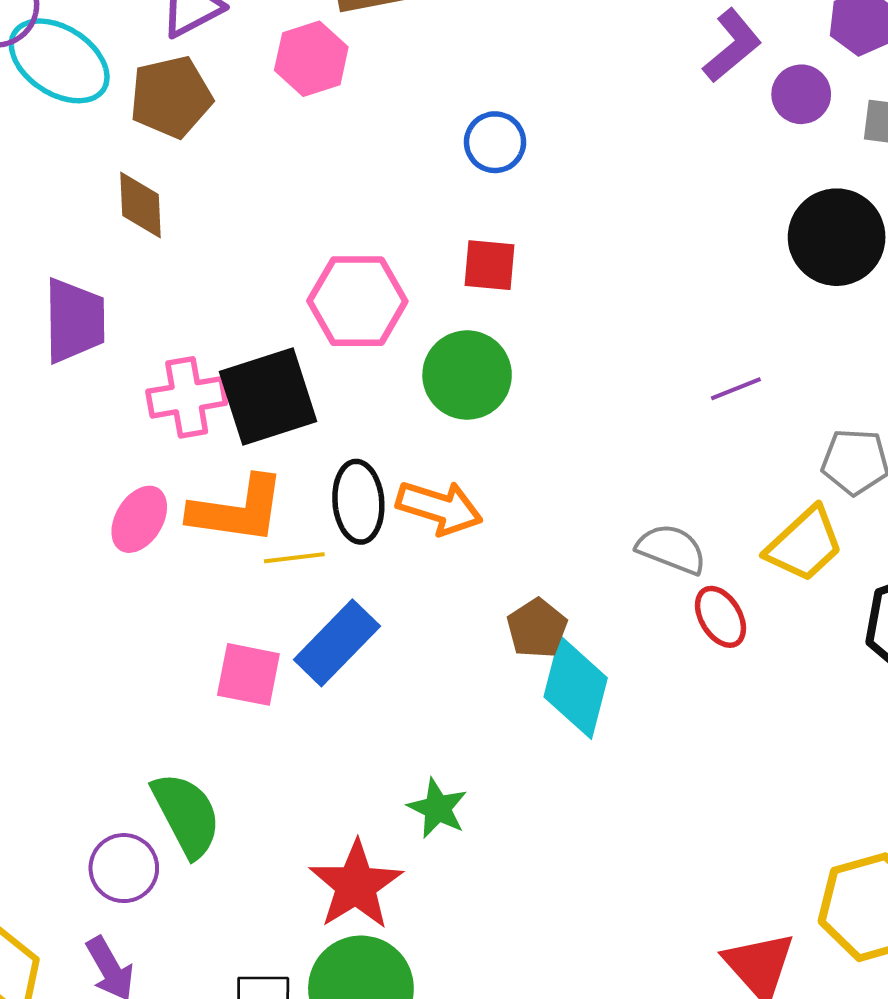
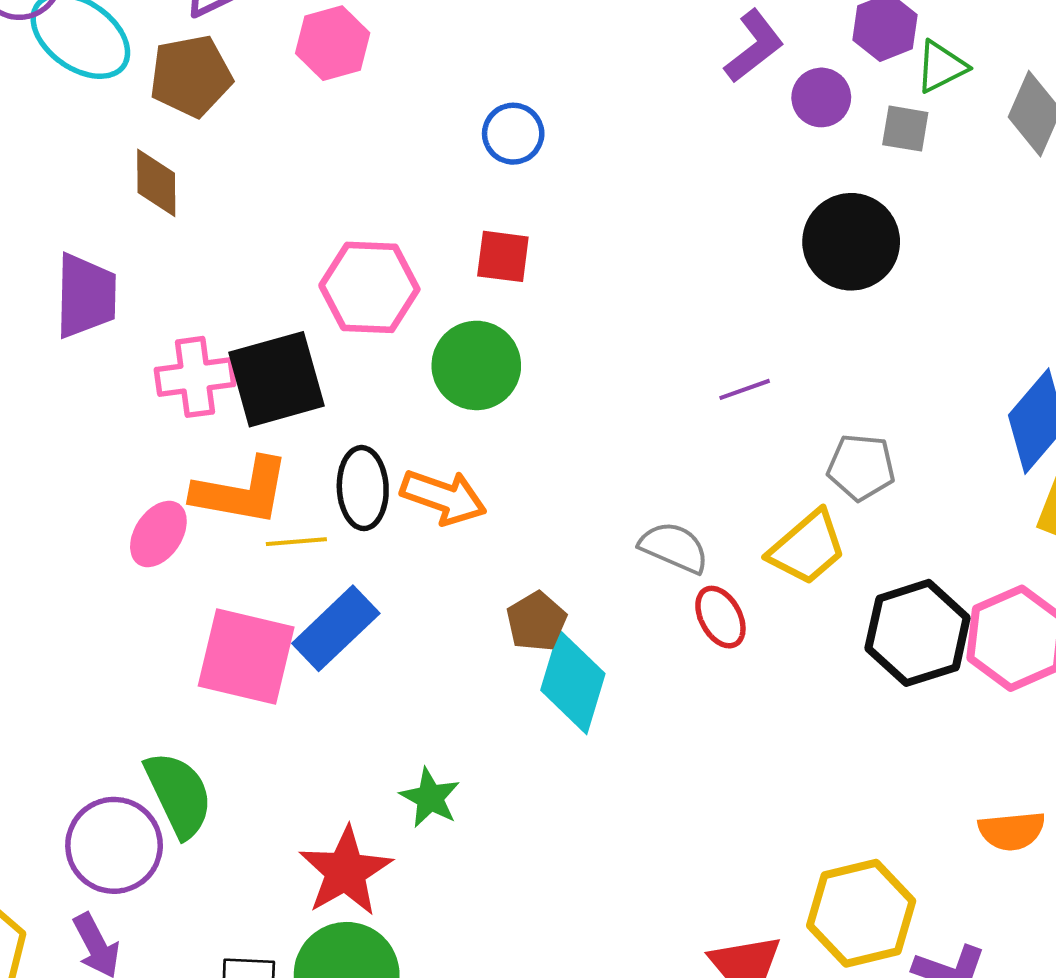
pink ellipse: (139, 519) -> (158, 534), moved
pink square: (248, 674) -> (246, 657), size x1.5
purple circle: (124, 868) -> (114, 845), size x1.4

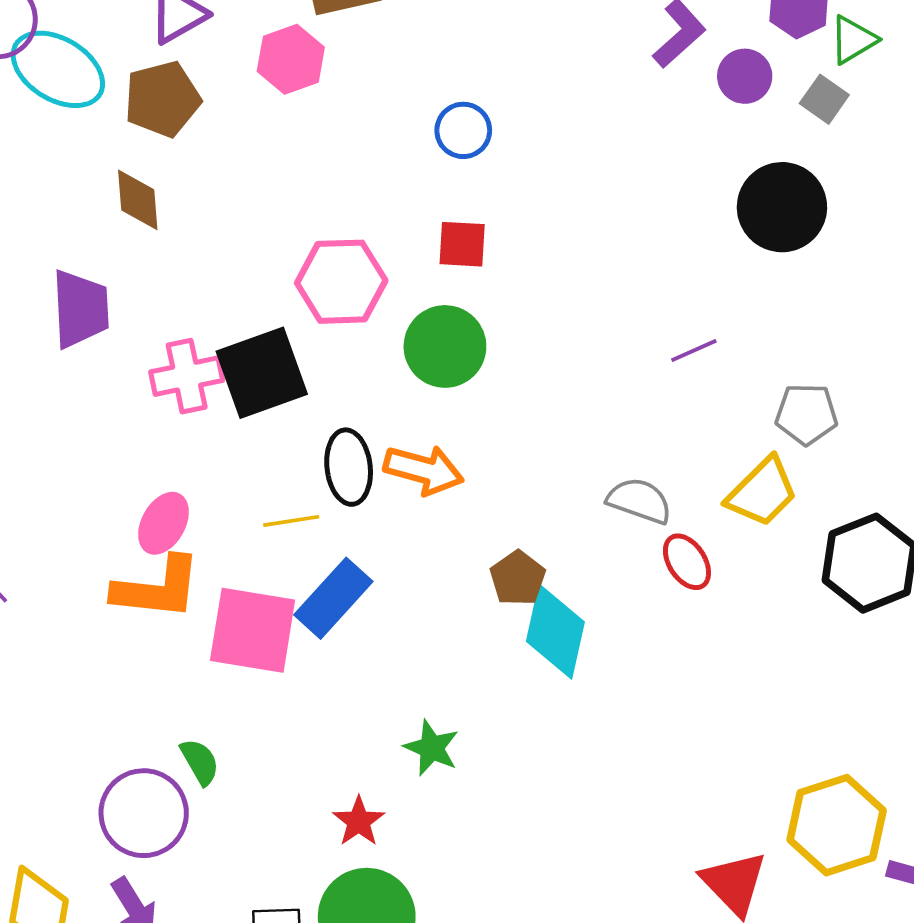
gray square: (905, 129) -> (824, 99), turned 30
orange L-shape: (241, 492) -> (157, 588), moved
green semicircle: (179, 794) -> (200, 762), size x0.6
red star: (346, 871) -> (359, 821), size x0.6

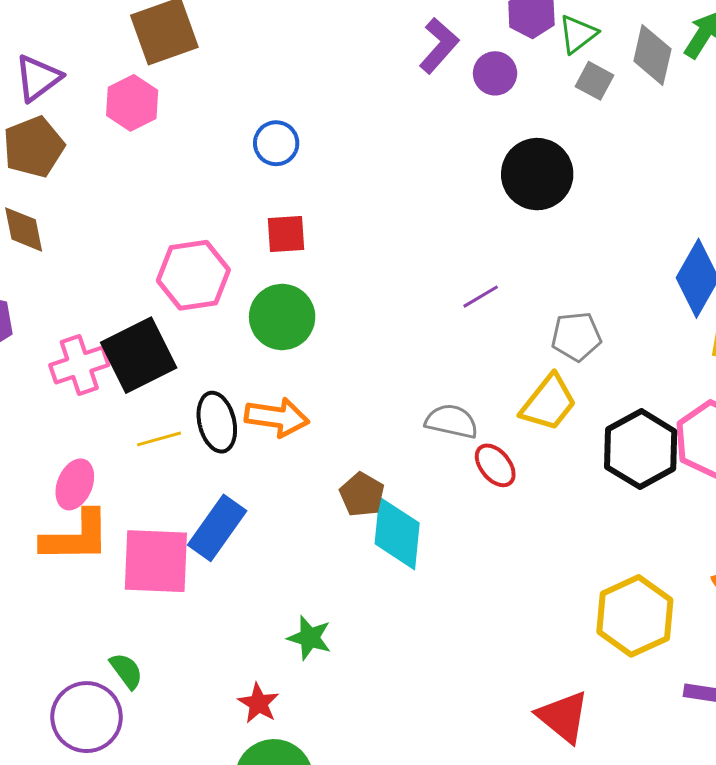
gray square: (824, 99) -> (595, 81), moved
yellow line: (291, 521) -> (159, 439), moved
yellow hexagon: (837, 825) -> (635, 616), moved

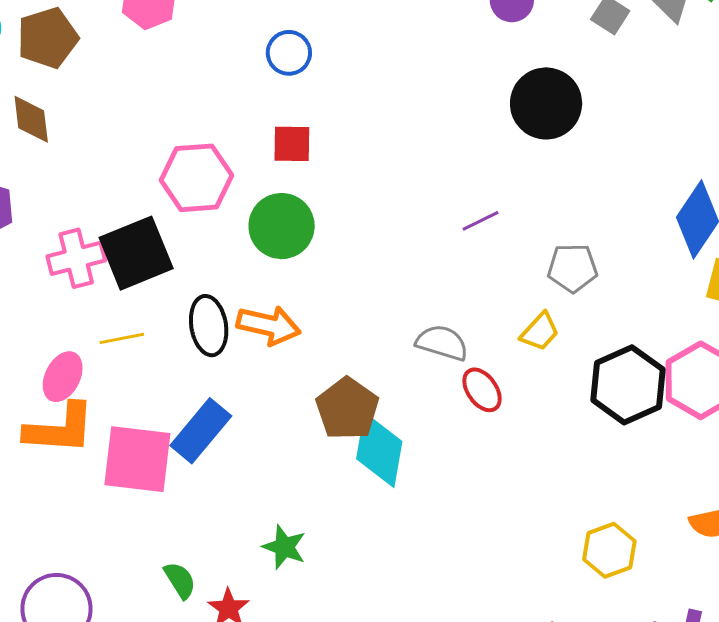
yellow trapezoid: (548, 403) -> (540, 332), size x0.7
yellow line: (159, 439) -> (122, 338), moved
brown pentagon: (362, 495) -> (347, 409), size x1.4
yellow hexagon: (635, 616) -> (609, 550), size x0.7
green semicircle: (126, 671) -> (180, 580), moved

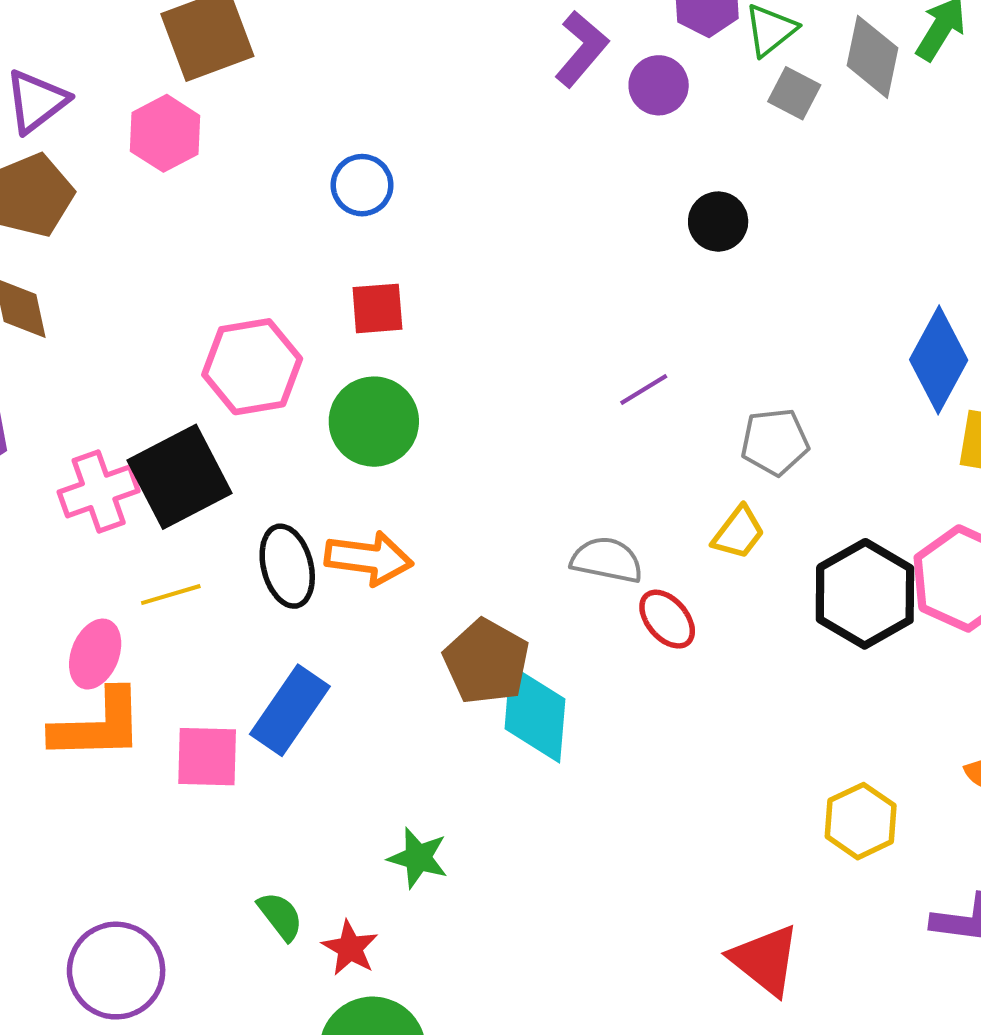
black circle: (546, 103) -> (718, 222), size x0.6
pink square: (137, 459) -> (207, 757), size x0.7

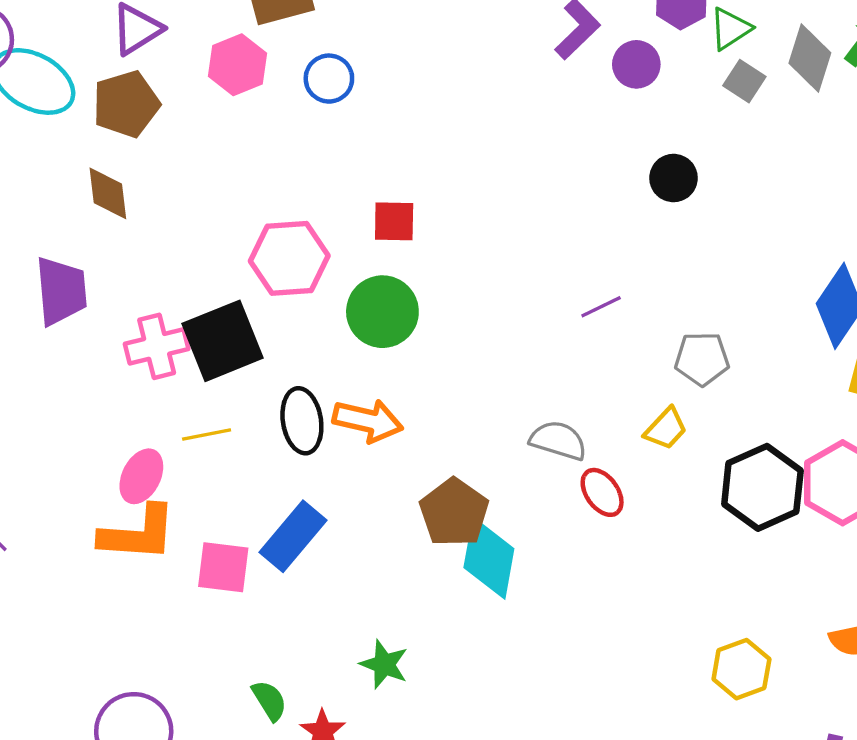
blue circle: (362, 185) -> (329, 79), moved

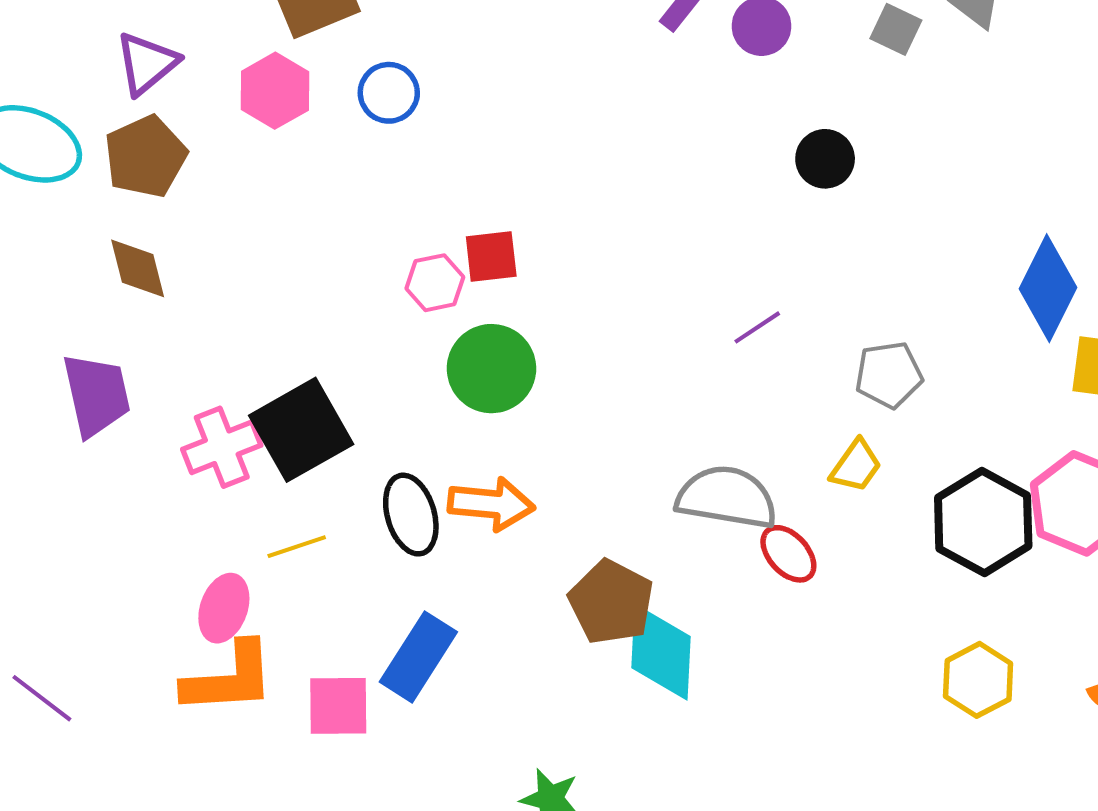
pink hexagon: (289, 258) -> (435, 283), moved, size x0.6
gray semicircle: (558, 440) -> (727, 497), size x1.4
yellow hexagon: (741, 669) -> (978, 680), moved

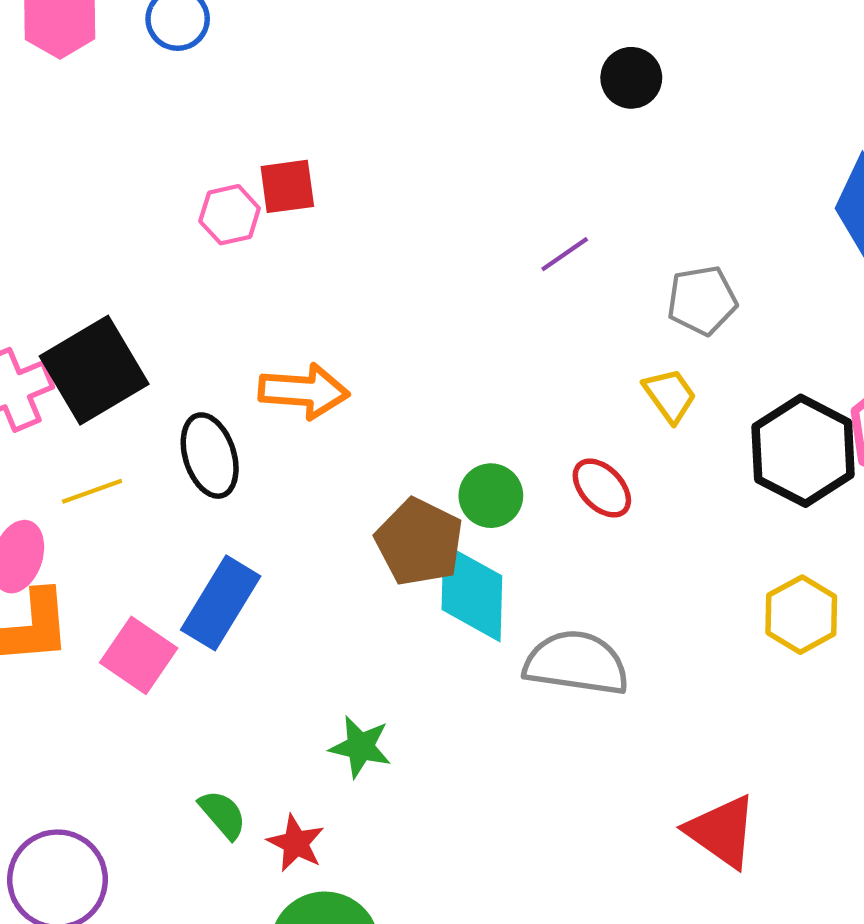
green circle: (491, 369) -> (491, 496), moved, size x0.7
yellow trapezoid: (856, 466) -> (670, 395), turned -70
gray semicircle: (727, 497) -> (576, 663), moved
orange arrow: (491, 504) -> (304, 391), moved
pink square: (338, 706) -> (139, 655), turned 36

